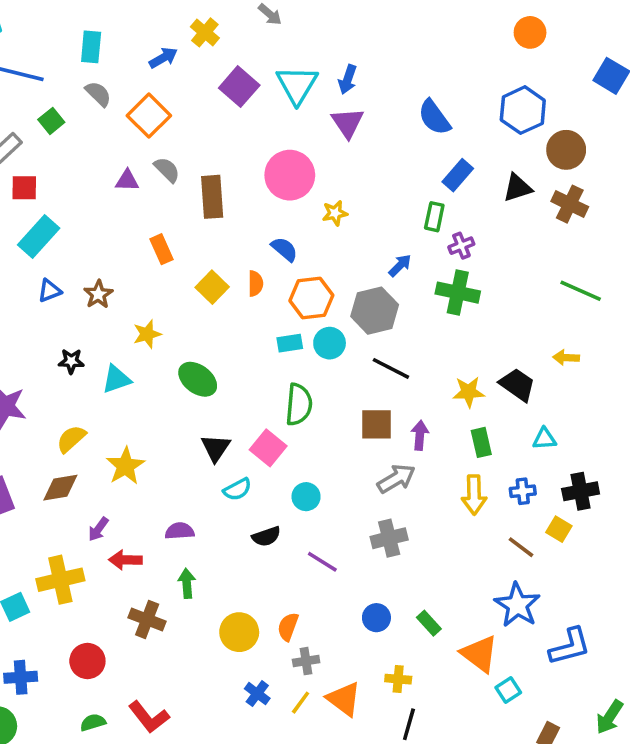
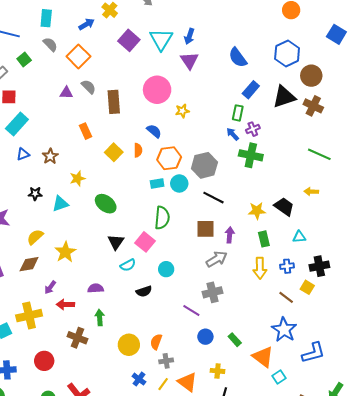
black triangle: (517, 188) -> (284, 97), size x1.4
blue arrow: (400, 265) -> (233, 134), moved, turned -88
purple line: (322, 562) -> (191, 310), moved

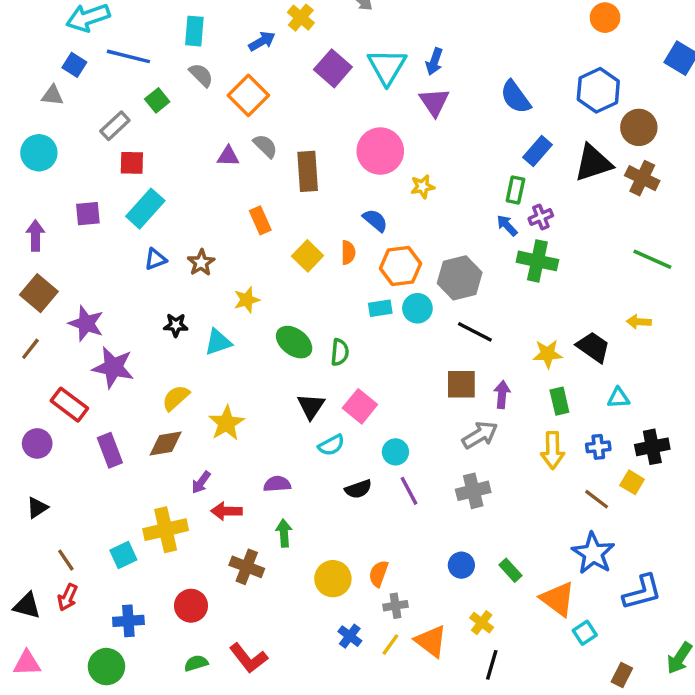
green semicircle: (162, 218) -> (340, 352), moved, size x0.7
purple line: (191, 310) -> (409, 491), moved, turned 30
yellow cross: (218, 371) -> (482, 623), turned 32

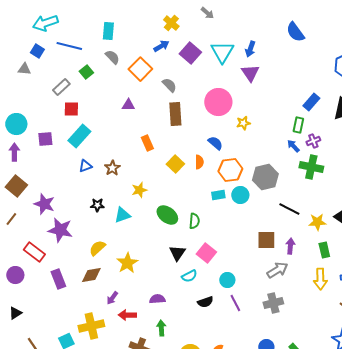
blue arrow: (262, 41) -> (161, 46), moved
blue semicircle: (515, 97) -> (295, 32), moved
gray semicircle: (265, 146) -> (169, 85), moved
cyan circle: (39, 153) -> (16, 124), moved
black line: (475, 332) -> (289, 209), moved

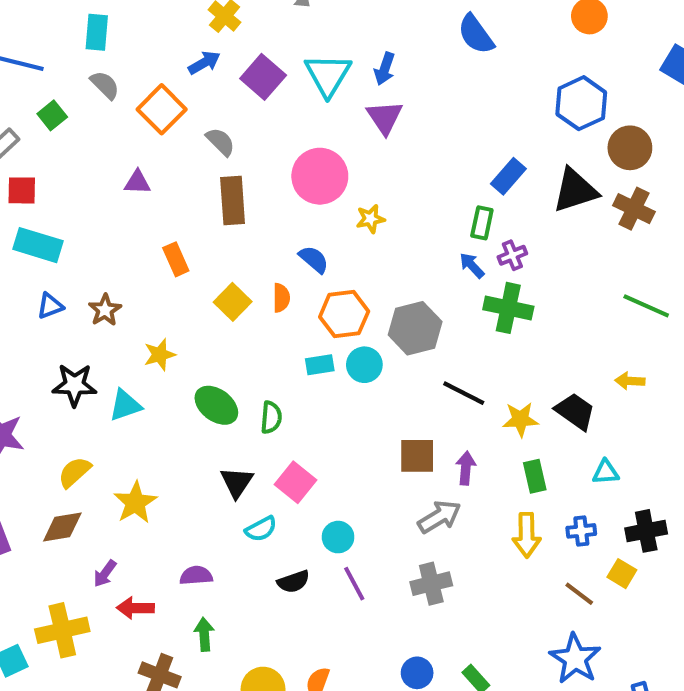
cyan rectangle: (79, 136) -> (38, 245), turned 65
black star: (97, 205) -> (74, 385), size x1.5

